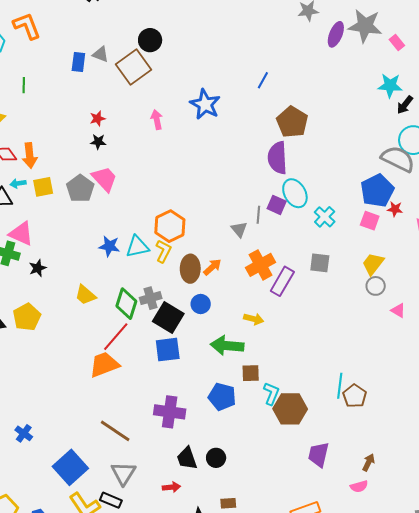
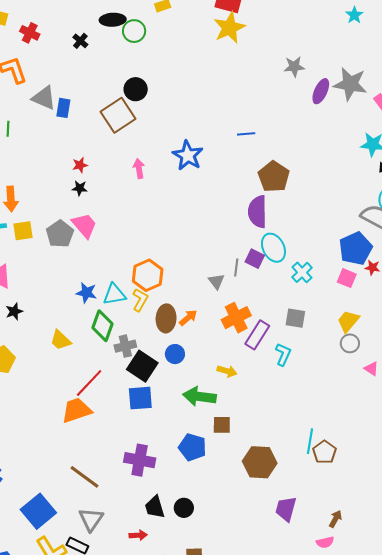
gray triangle: (101, 54) -> (44, 98), moved, size x1.5
blue line: (263, 80) -> (246, 134), turned 54
green diamond: (126, 304) -> (103, 326), moved
cyan L-shape: (271, 394) -> (283, 354), moved

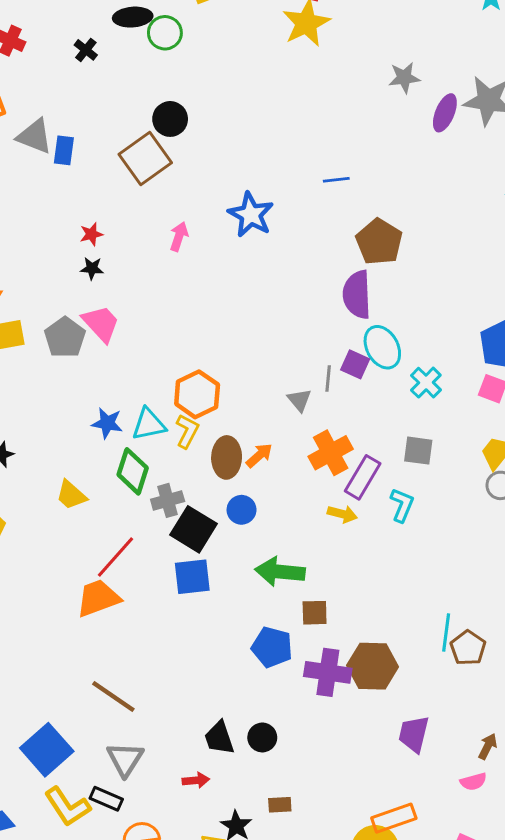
pink arrow: (139, 169) -> (179, 237), turned 30
yellow arrow: (227, 371) -> (342, 514), moved
purple cross: (140, 460) -> (328, 672), moved

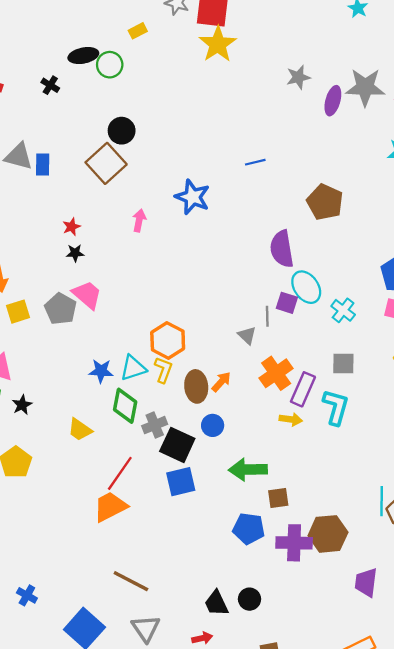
brown pentagon: (379, 242) -> (325, 202), moved
cyan L-shape: (402, 505) -> (336, 407), size x1.4

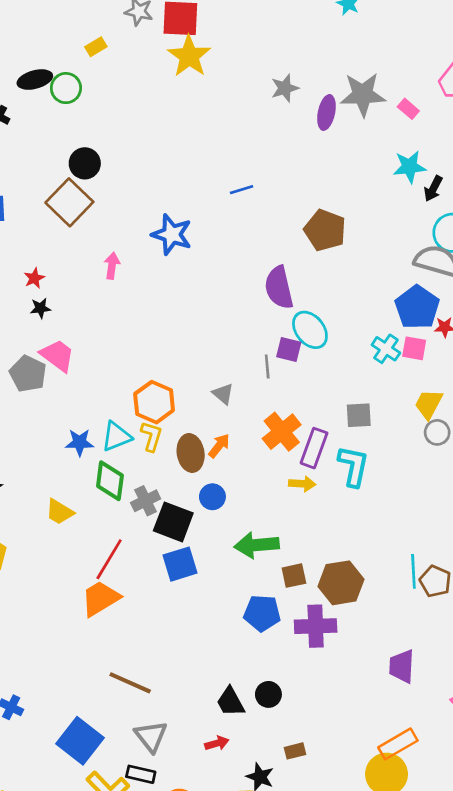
cyan cross: (343, 310) -> (386, 349), moved
gray triangle: (247, 335) -> (223, 394), moved
brown hexagon: (328, 534) -> (341, 583), moved

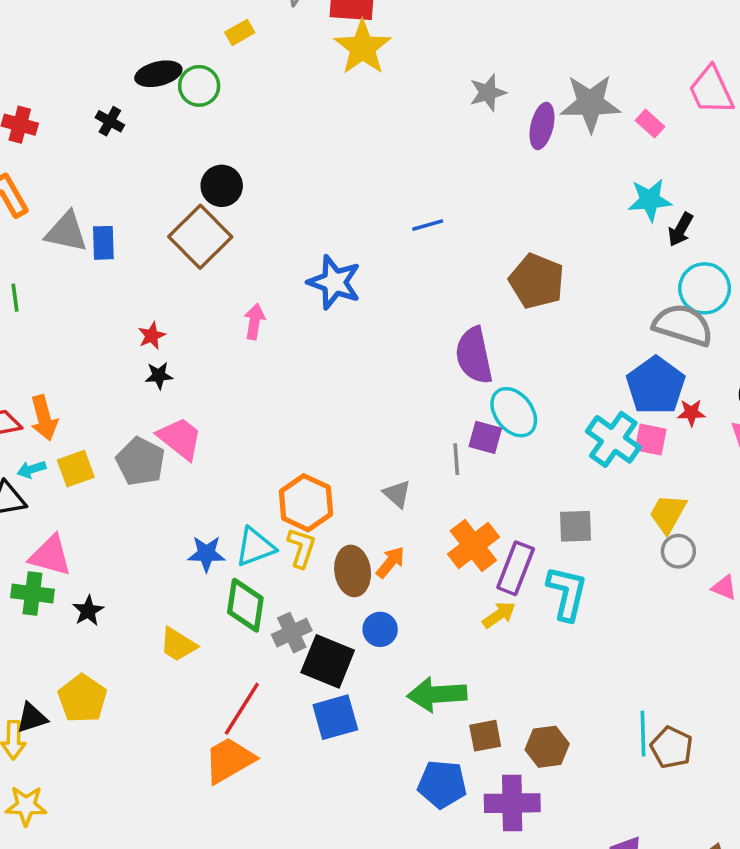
cyan cross: (386, 349) -> (613, 439), size x1.4
yellow arrow: (302, 484) -> (499, 615), turned -40
brown hexagon: (341, 583) -> (547, 747), size x0.7

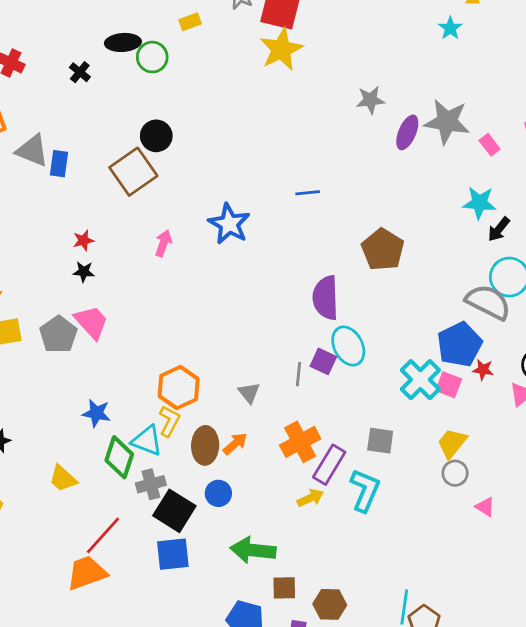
cyan triangle: (255, 547) -> (147, 441), moved, turned 32

